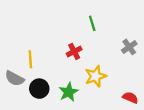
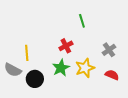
gray cross: (129, 47) -> (109, 50), moved
green star: (69, 92) -> (61, 68), moved
red semicircle: (130, 98) -> (112, 75), moved

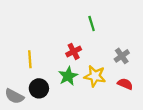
yellow star: (85, 68) -> (95, 76), turned 30
gray semicircle: (13, 70) -> (14, 96), moved

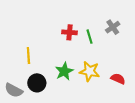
green line: (92, 24) -> (90, 37), moved
red cross: (74, 51) -> (70, 32), moved, turned 32
gray cross: (122, 56) -> (113, 27), moved

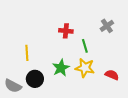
green line: (90, 37) -> (85, 46), moved

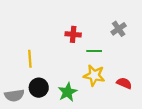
green line: (85, 46) -> (94, 51), turned -72
green star: (61, 68) -> (68, 92), moved
gray semicircle: (13, 86) -> (14, 95), turned -36

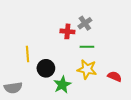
gray cross: (119, 29) -> (85, 23), moved
black circle: (39, 88) -> (46, 68), moved

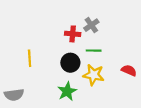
black circle: (46, 68) -> (70, 63), moved
red semicircle: (115, 76) -> (129, 70), moved

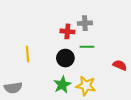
gray cross: (91, 25) -> (85, 23), turned 32
yellow star: (94, 75) -> (86, 86), moved

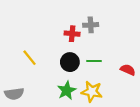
green line: (87, 47) -> (94, 61), moved
yellow line: (27, 54) -> (29, 58), turned -35

